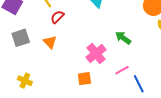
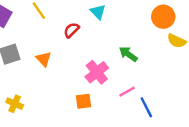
red semicircle: (57, 17) -> (71, 30), moved

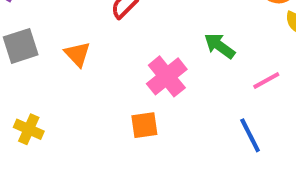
pink line: (127, 92) -> (266, 80), moved

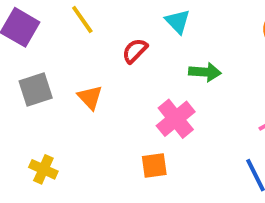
green arrow: (220, 46) -> (205, 72), moved, turned 148

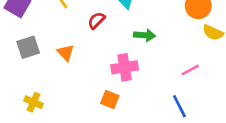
pink cross: (176, 119) -> (125, 67), turned 30
orange square: (154, 165) -> (110, 99), turned 30

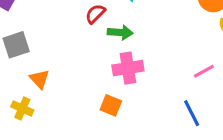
green arrow: (145, 35) -> (120, 32), moved
orange triangle: (66, 53) -> (39, 79), moved

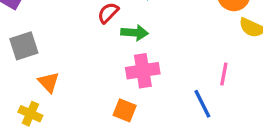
pink line: (204, 71) -> (224, 74), turned -50
blue line: (192, 113) -> (202, 104), moved

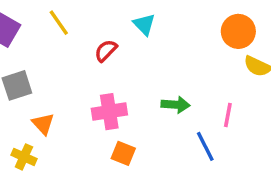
green arrow: (135, 33) -> (176, 105), moved
pink cross: (143, 71) -> (109, 112), moved

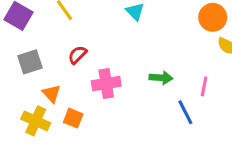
red semicircle: (106, 51) -> (77, 55), moved
orange square: (123, 153) -> (73, 118), moved
yellow cross: (24, 157) -> (36, 121), size x1.4

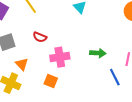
red semicircle: (77, 55) -> (40, 37), turned -112
orange square: (73, 118) -> (51, 81), moved

